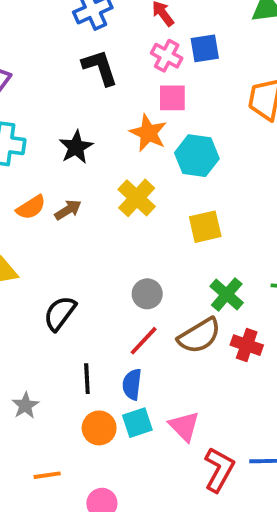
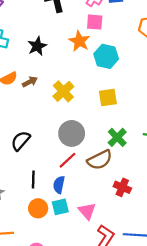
yellow cross: (137, 198) -> (63, 91), moved
gray circle: (147, 294) -> (72, 133), size x1.5
red cross: (247, 345) -> (122, 187), moved

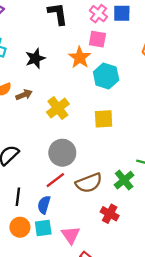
green cross: (117, 137) -> (124, 180), moved

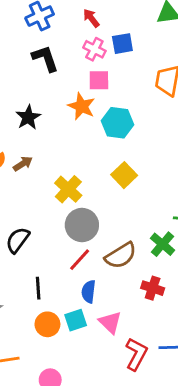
yellow cross: (58, 108) -> (68, 189), moved
yellow square: (104, 119) -> (124, 175), turned -30
blue semicircle: (44, 205) -> (89, 292), moved

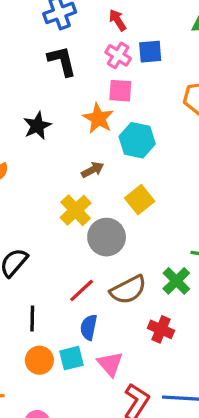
brown arrow: (23, 164) -> (93, 170), moved
gray circle: (82, 225) -> (107, 237), moved

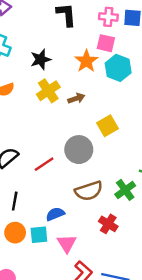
pink cross: (118, 55) -> (108, 17), turned -36
cyan hexagon: (137, 140) -> (118, 68), moved
yellow cross: (76, 210) -> (48, 91), moved
red line: (82, 290) -> (44, 164), moved
blue semicircle: (89, 327) -> (55, 214), turned 48

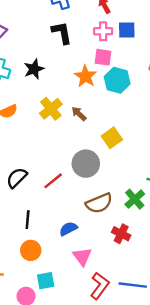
black star: (41, 59) -> (34, 69), moved
brown arrow: (76, 98) -> (79, 114), turned -112
cyan square: (39, 235) -> (46, 281), moved

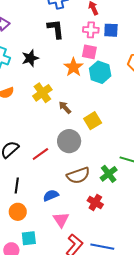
brown arrow: (79, 114) -> (65, 107), moved

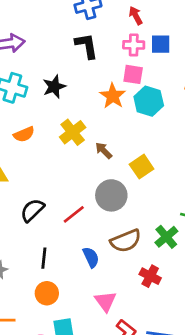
blue semicircle: (51, 195) -> (91, 257), moved, turned 91

